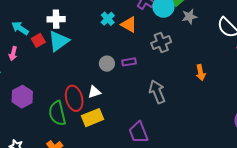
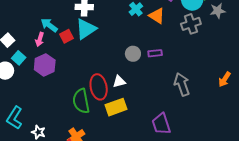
cyan arrow: (20, 28) -> (49, 25), moved
red square: (38, 40) -> (67, 36), moved
gray cross: (161, 42) -> (191, 24), moved
orange arrow: (201, 73) -> (225, 79), moved, turned 42
purple hexagon: (22, 97) -> (45, 65), moved

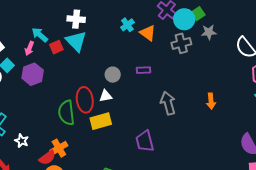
cyan triangle: (86, 29) -> (76, 41), turned -45
gray circle: (133, 54) -> (113, 75), moved
orange arrow: (225, 79) -> (211, 101), turned -42

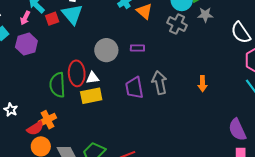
gray cross: (181, 43) -> (177, 24), turned 36
gray circle: (113, 75) -> (106, 50), size x1.5
white triangle: (106, 96) -> (93, 78), moved
purple trapezoid: (145, 141) -> (134, 88), moved

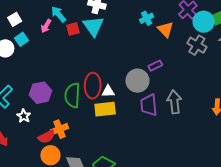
purple hexagon: (26, 44) -> (40, 93), moved
purple rectangle: (137, 48) -> (155, 66), turned -32
gray circle: (106, 50) -> (137, 81), moved

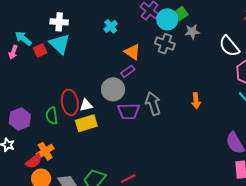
orange triangle: (165, 29) -> (132, 52), moved
green semicircle: (72, 95) -> (52, 116), size x0.7
purple trapezoid: (149, 105) -> (129, 111), turned -75

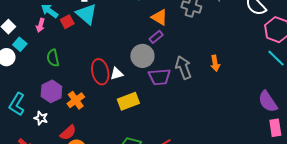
orange arrow: (196, 101) -> (215, 63), moved
green semicircle: (52, 116) -> (53, 58), moved
yellow rectangle: (86, 123) -> (128, 101), moved
orange cross: (45, 151) -> (76, 100), moved

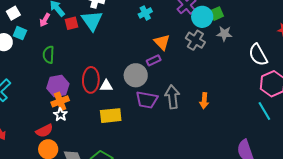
cyan square: (20, 44) -> (20, 33), turned -32
purple hexagon: (51, 91) -> (58, 86), moved
white star: (41, 118) -> (60, 115), moved

